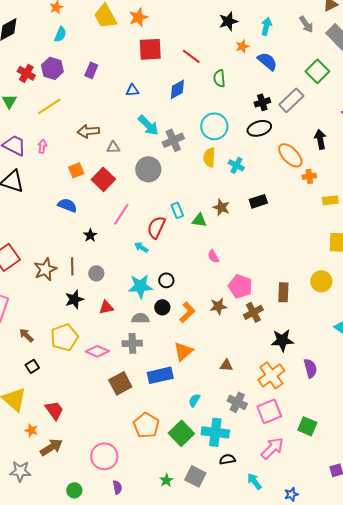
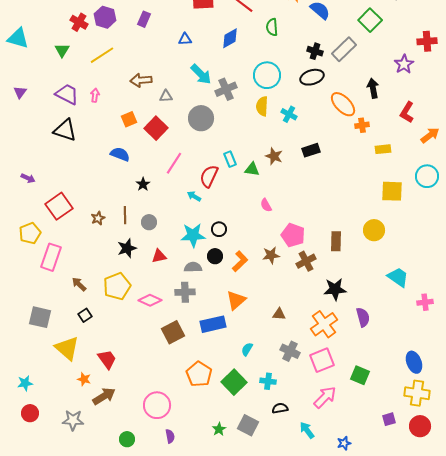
black cross: (262, 102) -> (315, 51), turned 35
brown star: (45, 269) -> (98, 218), size x0.6
cyan cross: (215, 432) -> (268, 381), size x0.6

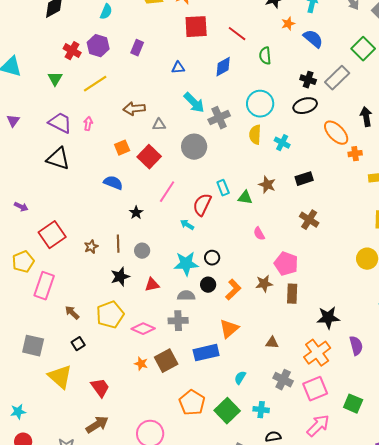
brown rectangle: (336, 241) -> (292, 294), moved
brown cross: (306, 261) -> (309, 220), moved, turned -30
orange star: (84, 379) -> (141, 364), moved

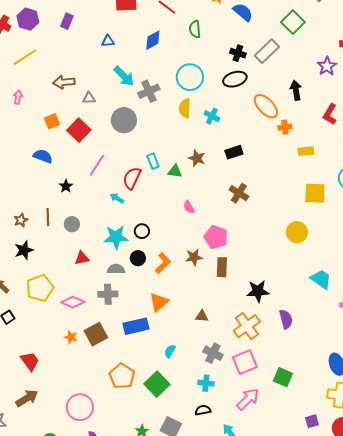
black star: (120, 277) -> (24, 250), moved
cyan cross: (261, 410) -> (206, 383), moved

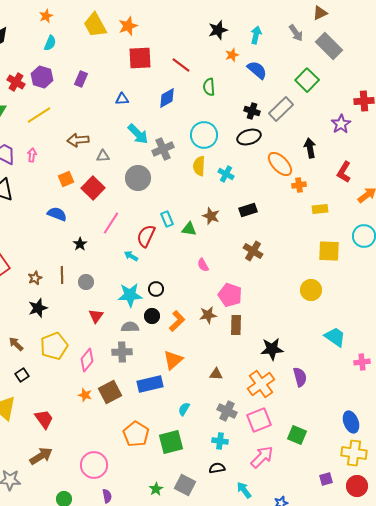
red triangle: (82, 258) -> (96, 316), turned -42
pink diamond: (73, 302) -> (87, 360), turned -75
green square: (157, 384) -> (171, 442), turned 30

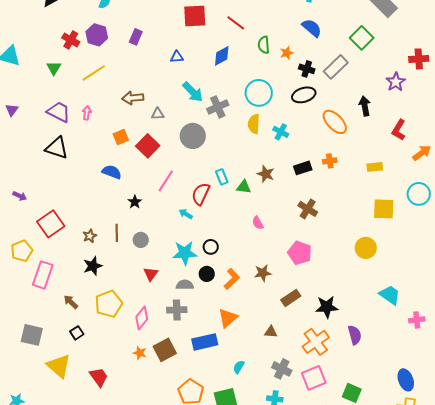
orange star: (232, 55) -> (287, 53), moved
orange cross: (299, 185) -> (330, 161), moved
pink pentagon: (230, 295) -> (300, 253), moved
brown rectangle: (236, 325) -> (291, 298), moved, turned 54

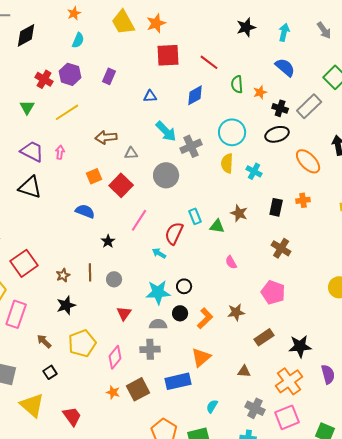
black rectangle: (303, 168) -> (276, 207), turned -60

